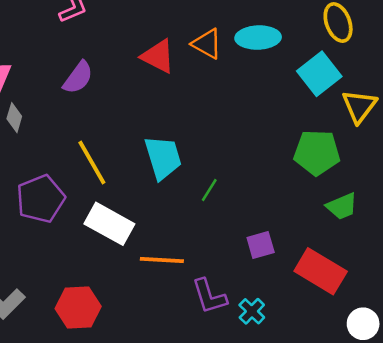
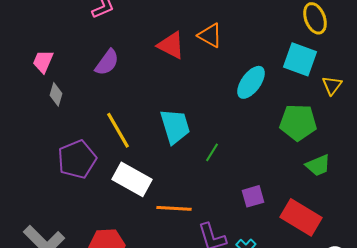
cyan ellipse: (258, 38) -> (251, 82), moved, turned -52
cyan square: (319, 74) -> (300, 59), turned -32
yellow triangle: (359, 106) -> (332, 85), size x0.7

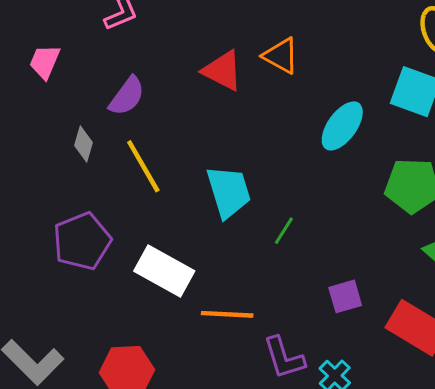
pink trapezoid: (43, 61) -> (45, 62), moved
gray diamond: (56, 94) -> (84, 144), moved
yellow line: (118, 130) -> (143, 166), moved

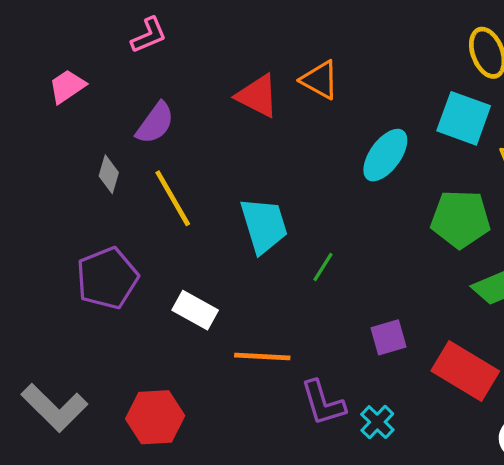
pink trapezoid: (45, 62) -> (67, 86), turned 33
white rectangle: (164, 271) -> (195, 310), size x0.7

